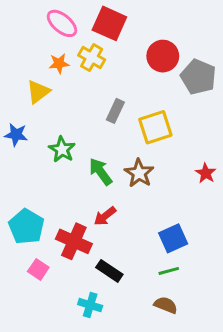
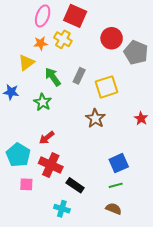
pink ellipse: (62, 23) -> (43, 16), turned 70
green arrow: (101, 172) -> (53, 77), moved
red arrow: (105, 216) -> (47, 138), moved
pink square: (38, 269) -> (26, 184), turned -32

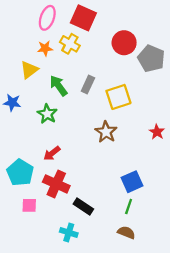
green line: (116, 185) -> (129, 207), turned -56

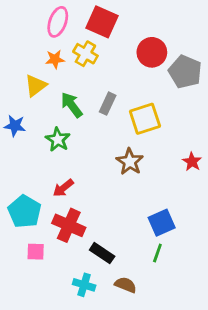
brown semicircle: (126, 232) -> (126, 285), moved

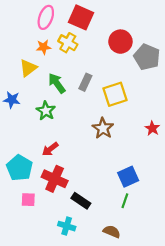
brown semicircle: (126, 285) -> (112, 232), moved

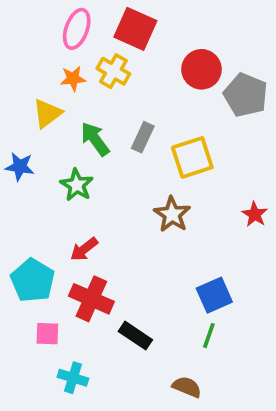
cyan cross: (67, 226) -> (73, 378), moved

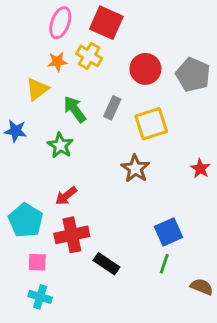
red circle: (202, 69) -> (145, 69), moved
red cross: (91, 299) -> (72, 235), turned -36
cyan cross: (73, 378) -> (40, 297), moved
brown semicircle: (187, 387) -> (202, 287), moved

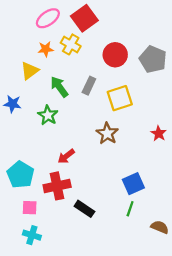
pink ellipse: (60, 23) -> (48, 18), turned 35
red square: (106, 23) -> (84, 18), turned 30
red arrow: (66, 196) -> (66, 156), moved

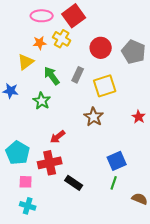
pink ellipse: (48, 18) -> (42, 16), turned 35

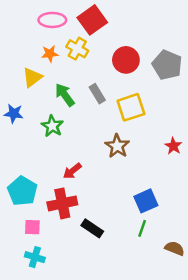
gray rectangle: (78, 75) -> (97, 94), turned -56

